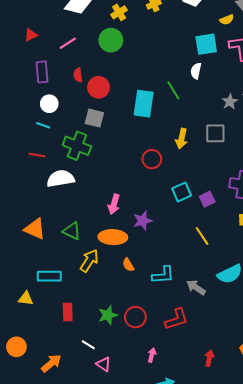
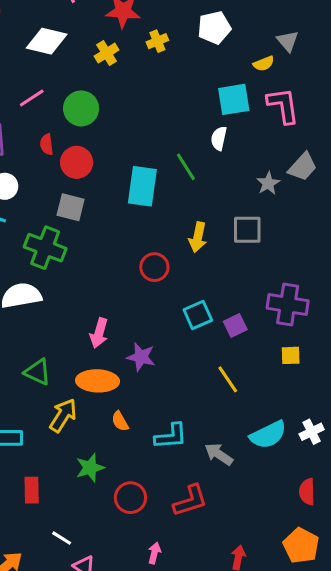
green circle: (111, 40) -> (81, 108), moved
purple star: (143, 221) -> (141, 357), turned 30
green star: (108, 315) -> (90, 468), moved

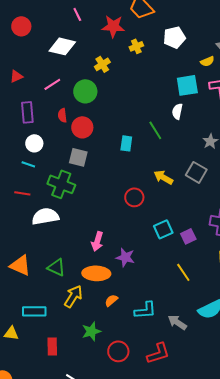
yellow cross: (107, 53) -> (102, 64), moved
cyan rectangle: (142, 186) -> (126, 143), size x0.6
gray square: (247, 230) -> (196, 172), turned 30
yellow arrow: (198, 237) -> (163, 177), turned 108
orange semicircle: (120, 421) -> (111, 300), turned 80

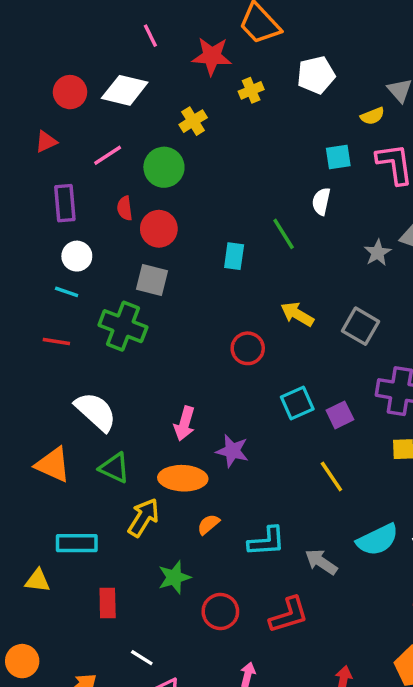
red circle: (21, 26) -> (70, 92), moved
cyan square: (187, 85) -> (338, 157), size x0.7
gray square: (196, 172) -> (360, 326), moved
white semicircle: (45, 216) -> (96, 412), moved, turned 52

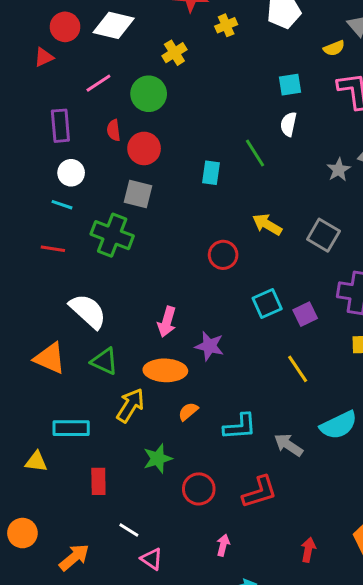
red triangle: (46, 142) -> (44, 57), moved
cyan square: (338, 157) -> (290, 85), moved

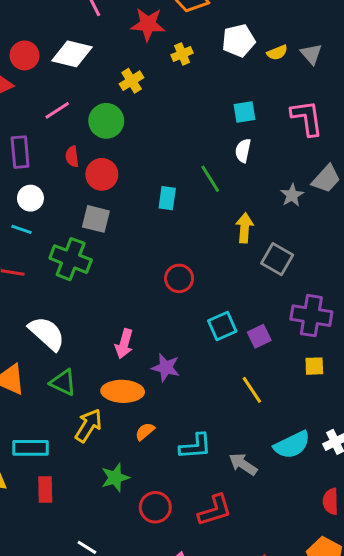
yellow semicircle: (334, 48) -> (277, 52), moved
yellow arrow: (267, 224) -> (244, 228), moved, turned 64
red rectangle: (98, 481) -> (45, 489), moved

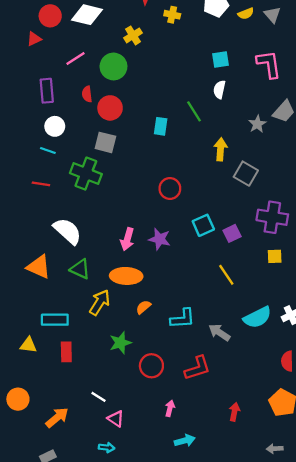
yellow cross: (182, 54) -> (172, 15), turned 35
purple star: (166, 368) -> (160, 239), moved

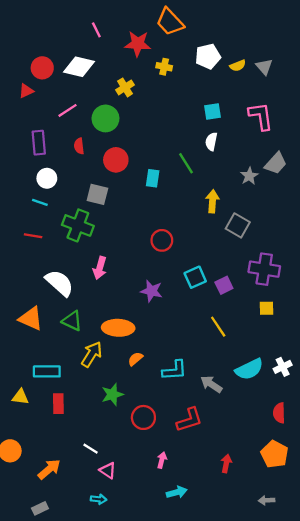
red circle: (110, 108) -> (116, 160), moved
pink arrow: (127, 239) -> (100, 268), moved

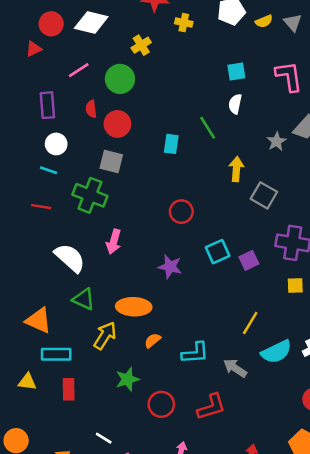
red circle: (116, 160) -> (117, 124), moved
orange triangle: (31, 319) -> (39, 320), moved
yellow line: (218, 327) -> (250, 323), moved, turned 65

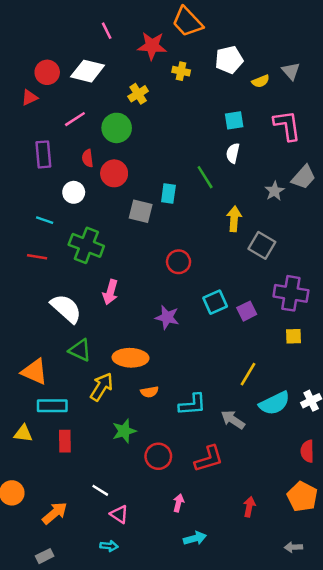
yellow semicircle: (264, 21) -> (261, 81), moved
white circle: (56, 144) -> (74, 192), moved
gray square: (111, 162) -> (141, 211), moved
orange semicircle: (153, 341) -> (149, 392), turned -150

